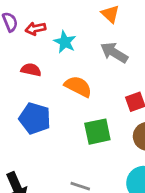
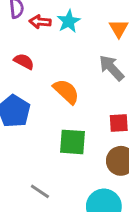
cyan star: (65, 42) -> (69, 21), moved

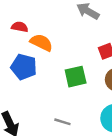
orange semicircle: (66, 91) -> (41, 43), moved

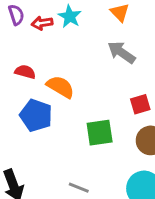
red semicircle: (20, 27) -> (25, 72), moved

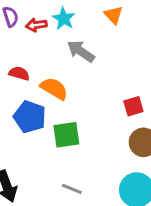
gray arrow: (121, 52) -> (81, 51), moved
green square: (100, 133) -> (66, 135), moved

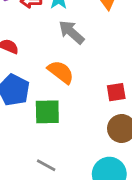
orange semicircle: (54, 89) -> (61, 72), moved

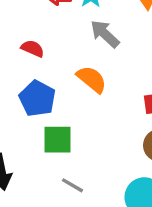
green square: (47, 112) -> (58, 140), moved

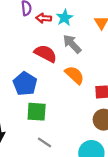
red semicircle: (33, 49) -> (46, 54), moved, size x1.5
orange semicircle: (92, 79) -> (74, 75), moved

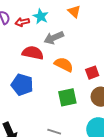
gray arrow: (72, 44) -> (54, 38), turned -54
green square: (37, 112) -> (67, 97), moved

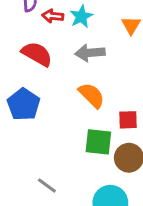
red semicircle: (33, 53) -> (37, 54), moved
green square: (67, 97) -> (98, 142), moved

